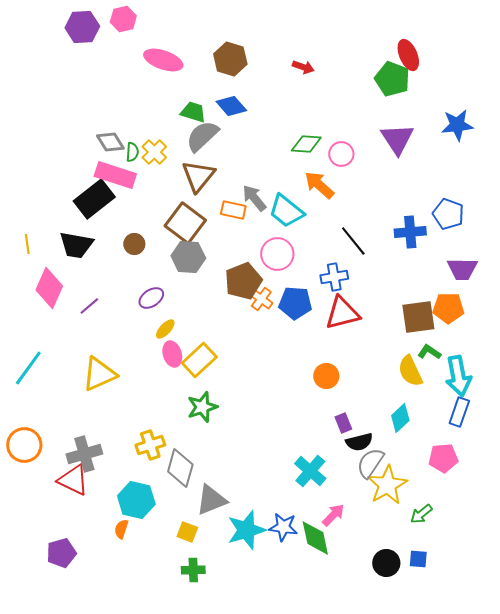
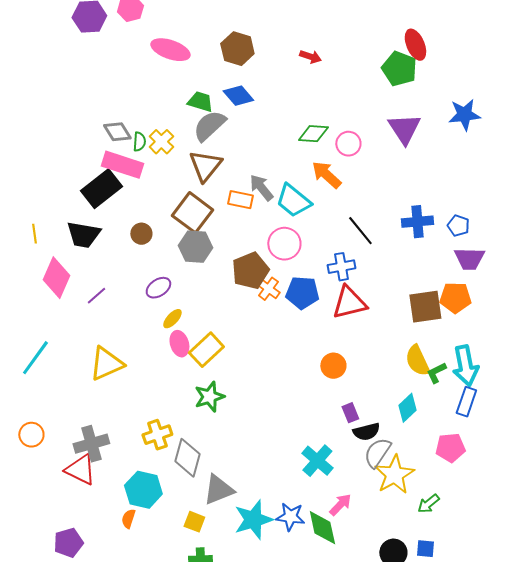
blue pentagon: (448, 214) -> (458, 226), moved, size x0.7
green L-shape: (429, 352) -> (436, 373), moved, turned -60
orange circle: (24, 445) -> (31, 435), size x0.7

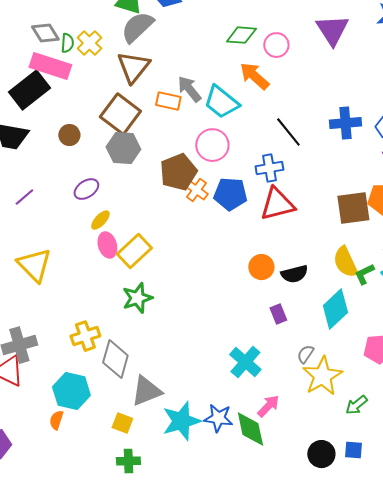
yellow triangle: (106, 364) -> (34, 265), turned -51
cyan diamond: (407, 408) -> (335, 309), size x1.4
black semicircle: (366, 432) -> (294, 274), moved
gray semicircle: (377, 453) -> (305, 354), size x0.6

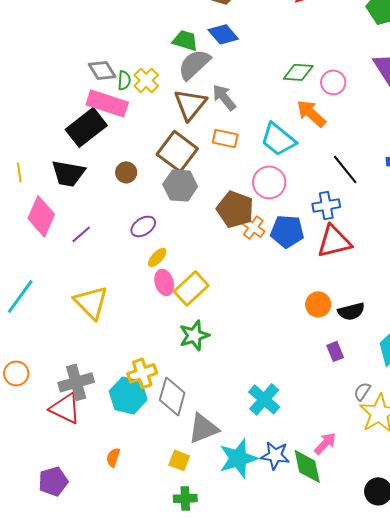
gray arrow: (189, 89) -> (224, 97), moved
brown pentagon: (178, 172) -> (235, 209), turned -30
cyan cross: (245, 362) -> (264, 399), moved
cyan hexagon: (71, 391) -> (128, 395), moved

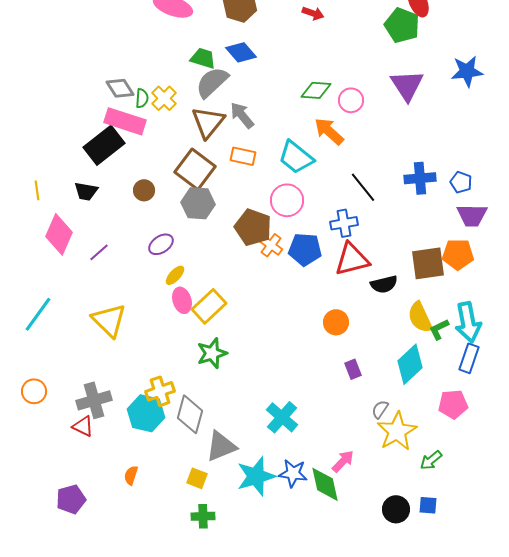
black trapezoid: (68, 173) -> (86, 191), size x0.7
black semicircle: (351, 311) -> (384, 284), moved
red triangle: (65, 408) -> (83, 426), size x0.7

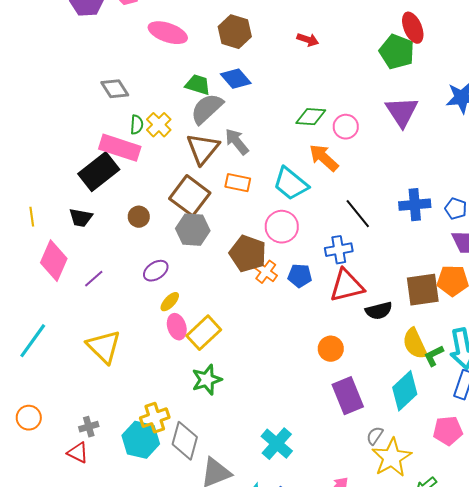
gray diamond: (120, 88) -> (115, 89), moved
blue pentagon: (305, 249) -> (300, 276), size x0.7
purple rectangle: (353, 369) -> (348, 396), size x1.8
gray cross: (94, 400) -> (89, 427), size x0.6

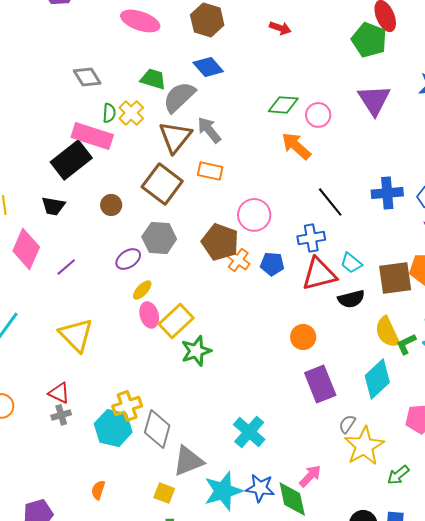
green trapezoid: (198, 85) -> (153, 79), moved
cyan trapezoid: (291, 184) -> (351, 263), moved, size x0.6
gray hexagon: (193, 230) -> (159, 238), moved
green star: (207, 380) -> (196, 351), moved
red triangle: (78, 453) -> (59, 393), moved

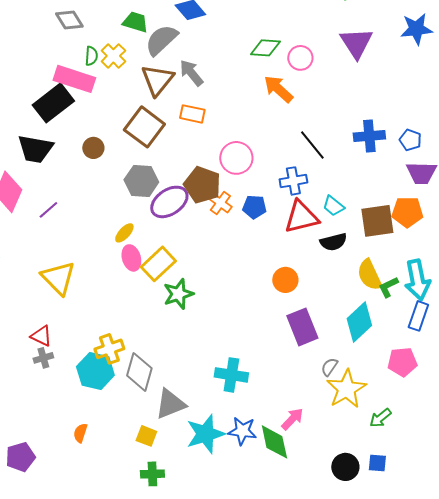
black trapezoid: (53, 206) -> (35, 149), size x1.5
purple ellipse: (128, 259) -> (169, 202), moved, size x1.5
cyan cross: (249, 432) -> (231, 375), turned -32

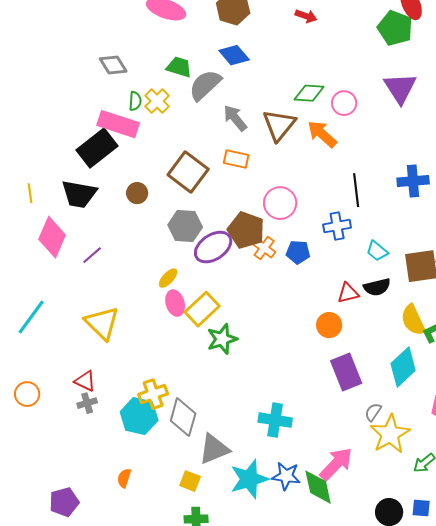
brown triangle: (157, 80) -> (279, 125), moved
black line: (312, 145) -> (356, 190), turned 32
red triangle: (301, 217) -> (348, 293), moved, size x0.6
pink arrow: (292, 419) -> (336, 464), size x1.5

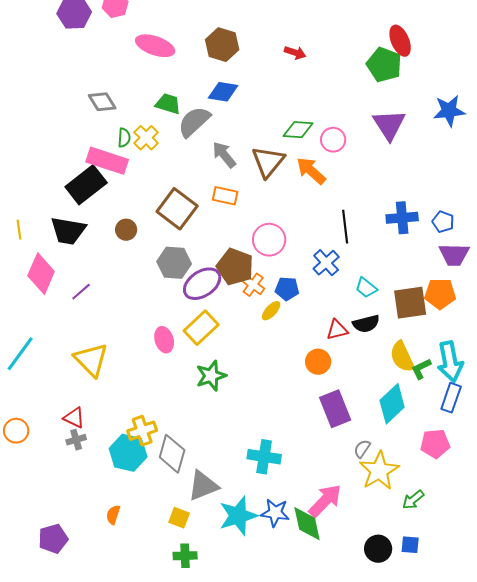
blue diamond: (234, 55) -> (223, 92), turned -40
blue cross: (337, 226) -> (326, 263), turned -32
yellow ellipse: (168, 278) -> (271, 311), moved
yellow rectangle: (202, 309) -> (201, 328), moved

